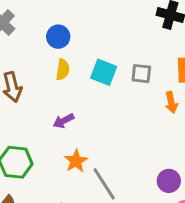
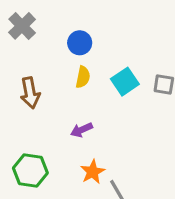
cyan square: (104, 72) -> (125, 82), turned 32

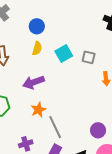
purple arrow: (82, 130) -> (33, 82), size x1.5

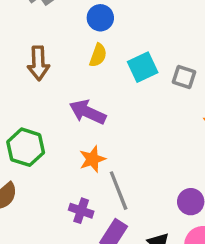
purple arrow: (33, 82) -> (88, 112), turned 40
purple cross: (26, 144) -> (81, 211), moved, turned 32

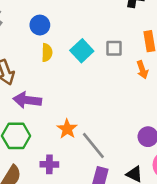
purple arrow: (88, 112) -> (27, 100), moved
purple cross: (81, 211) -> (49, 164), moved

